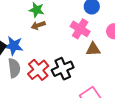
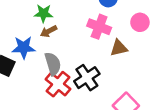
blue star: (14, 46) -> (24, 47), moved
gray semicircle: (14, 68) -> (53, 64), moved

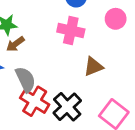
brown triangle: (119, 48) -> (93, 67), moved
black cross: (87, 78) -> (67, 107), moved

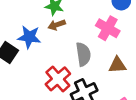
gray semicircle: (25, 79) -> (83, 54), moved

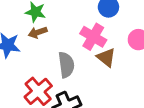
brown triangle: (117, 65) -> (106, 57), moved, turned 42

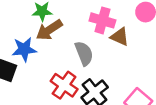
brown arrow: (38, 32) -> (49, 30), size x1.5

